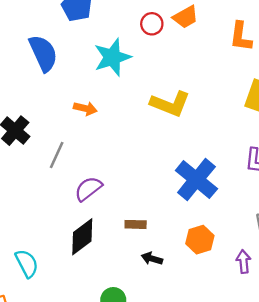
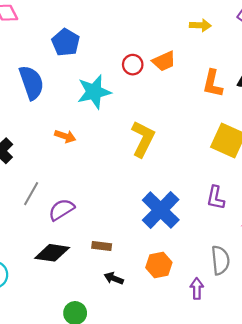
yellow L-shape: (170, 104) -> (143, 139), turned -90
gray line: (57, 155) -> (31, 194), moved
black diamond: (82, 237) -> (52, 253), turned 40

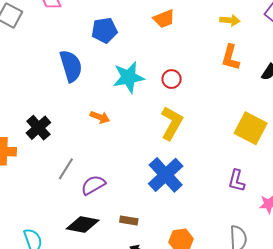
blue pentagon: (66, 42) -> (104, 30), turned 30
orange trapezoid: (164, 61) -> (164, 19), moved
red circle: (133, 65) -> (172, 79), moved
orange L-shape: (213, 83) -> (230, 57), moved
blue cross: (161, 210) -> (166, 175), moved

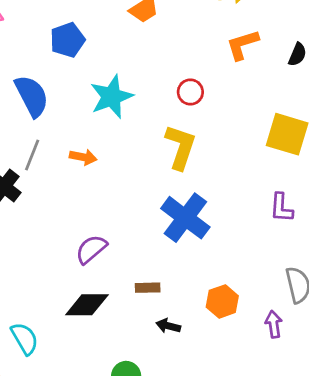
orange L-shape: (230, 57) -> (242, 45), turned 68
red circle: (172, 79) -> (190, 92), moved
gray line: (66, 169) -> (32, 155), moved

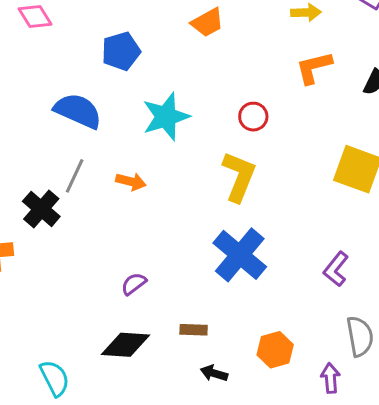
blue semicircle: (32, 96) -> (78, 111), turned -42
purple L-shape: (281, 208) -> (336, 269), moved, turned 32
purple semicircle: (91, 249) -> (134, 284), size x0.7

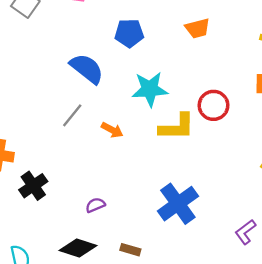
red circle: (253, 117) -> (213, 105), size x1.4
yellow L-shape: (239, 177) -> (177, 127), moved, turned 54
black cross: (41, 209) -> (33, 186), moved

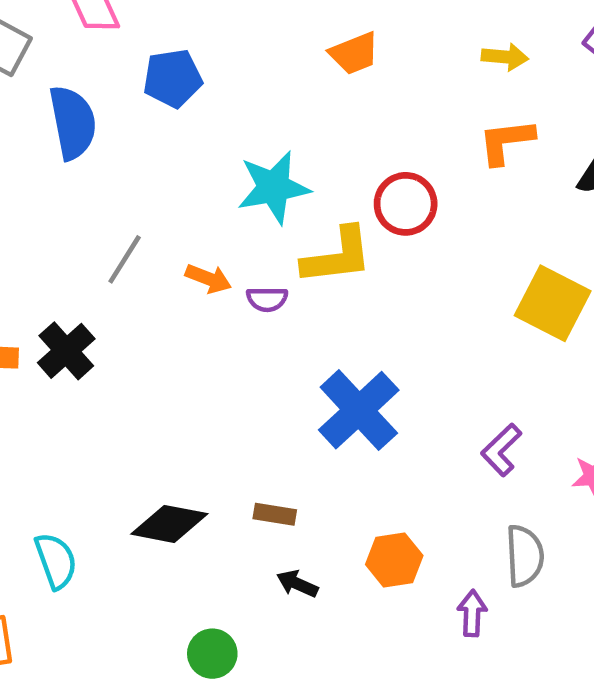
blue pentagon: (129, 33) -> (173, 78), moved
blue semicircle: (87, 69) -> (73, 123), moved, turned 48
black cross: (33, 186) -> (66, 351), moved
purple semicircle: (95, 205) -> (267, 299), moved, turned -150

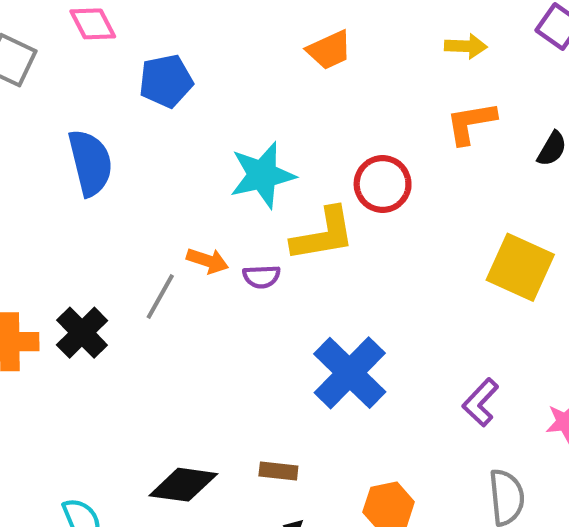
blue semicircle: (73, 123) -> (90, 163), moved
gray line: (125, 259) -> (160, 296), moved

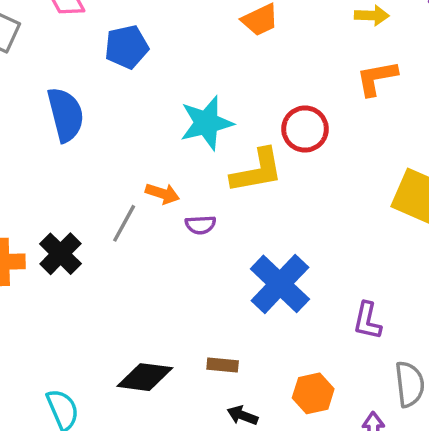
purple semicircle: (262, 277) -> (201, 225), moved
purple L-shape: (481, 402) -> (367, 321), moved, turned -30

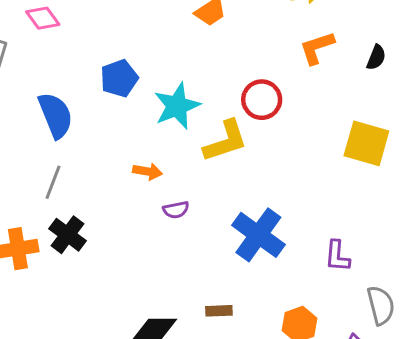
blue pentagon: (127, 47) -> (119, 78), moved
gray line: (124, 223) -> (53, 182), moved
purple semicircle: (201, 225) -> (176, 210), moved

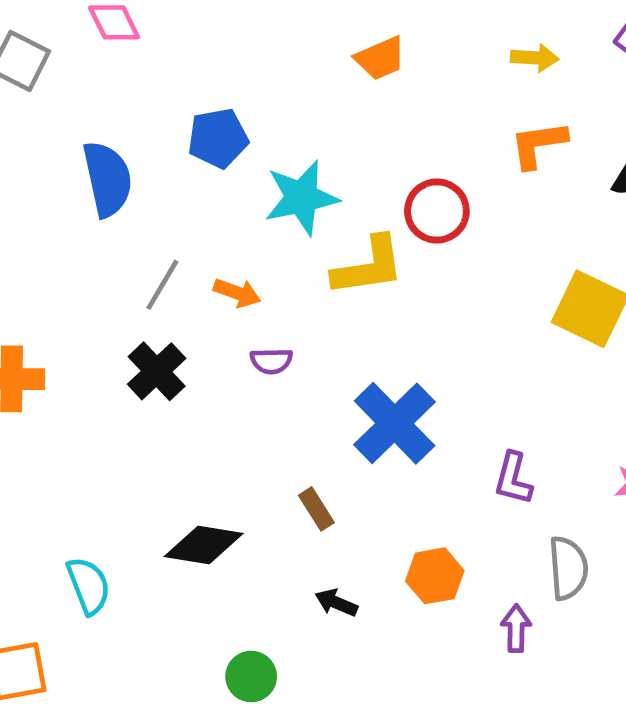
gray line: (53, 182) -> (162, 285), moved
black cross: (67, 235) -> (157, 371), moved
brown rectangle: (219, 311) -> (316, 509), moved, turned 50

